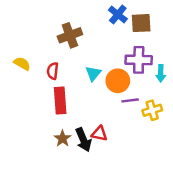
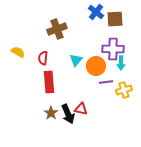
cyan arrow: (161, 73) -> (121, 63), moved

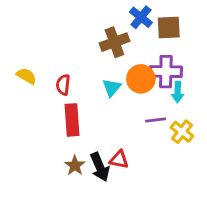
brown cross: (57, 29) -> (114, 42), moved
orange circle: (96, 66) -> (141, 79), moved
yellow cross: (124, 90) -> (182, 132), turned -35

